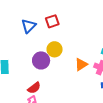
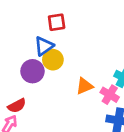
blue triangle: (29, 26) -> (44, 46), moved

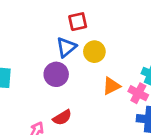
yellow circle: (53, 60) -> (94, 52), moved
red semicircle: (17, 106) -> (62, 117), moved

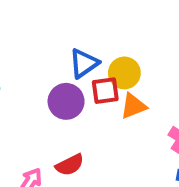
red square: (78, 22) -> (105, 91), moved
orange triangle: (111, 86) -> (133, 106), moved

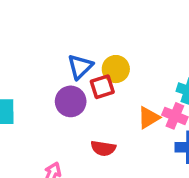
orange triangle: (133, 106) -> (149, 118), moved
red semicircle: (70, 165) -> (103, 148), moved, turned 45

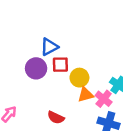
yellow circle: (116, 69) -> (79, 78), moved
red semicircle: (103, 148) -> (56, 118), moved

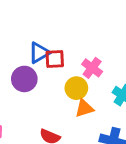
red square: (60, 65) -> (55, 59), moved
pink cross: (104, 99) -> (92, 68), moved

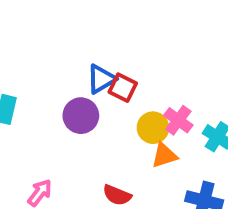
red square: (55, 59) -> (123, 88), turned 30
pink cross: (92, 68) -> (178, 120), moved

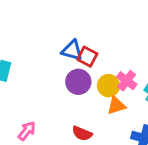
blue triangle: (101, 79) -> (72, 50), turned 45
purple circle: (81, 116) -> (78, 82), moved

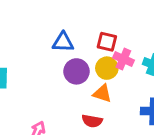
red square: (87, 57) -> (107, 42), moved
orange triangle: (116, 106) -> (102, 93), moved, turned 48

